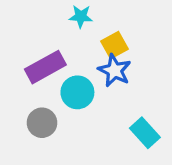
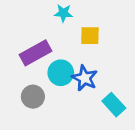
yellow square: (115, 45) -> (90, 36), turned 30
blue star: (115, 70) -> (85, 78), moved

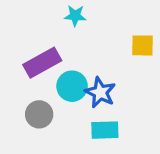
yellow square: (90, 36) -> (143, 45), moved
cyan rectangle: (114, 105) -> (105, 130), moved, turned -50

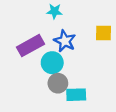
blue star: (100, 92) -> (65, 41), moved
gray circle: (39, 114) -> (58, 83), moved

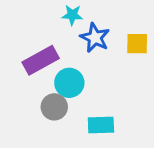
blue star: (65, 41) -> (95, 38), moved
gray circle: (58, 83) -> (54, 107), moved

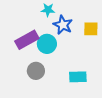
cyan circle: (69, 83) -> (47, 44), moved
cyan rectangle: (101, 125) -> (78, 77), moved

